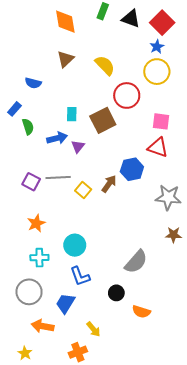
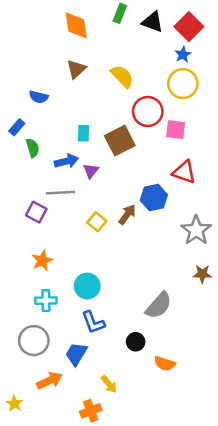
pink square: (161, 121) -> (176, 130), moved
gray line: (58, 178) -> (60, 193), moved
gray star: (168, 197) -> (196, 230), turned 30
orange arrow: (43, 326) -> (50, 381), turned 145
yellow star: (25, 353) -> (14, 404), moved

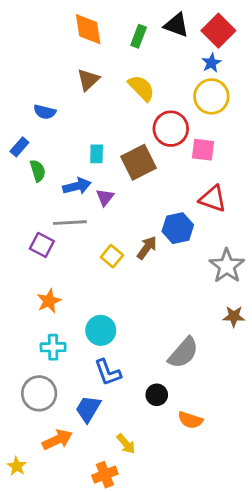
green rectangle: (120, 13) -> (139, 36), moved

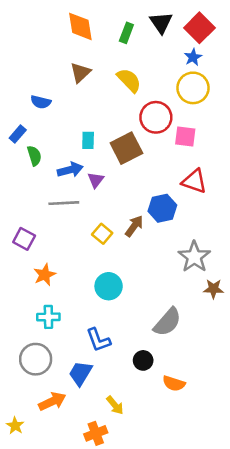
black triangle: (176, 25) -> (161, 23), turned 35
purple square: (42, 245) -> (24, 239), moved
gray star: (227, 266) -> (194, 257), moved
cyan circle: (101, 330) -> (109, 286), moved

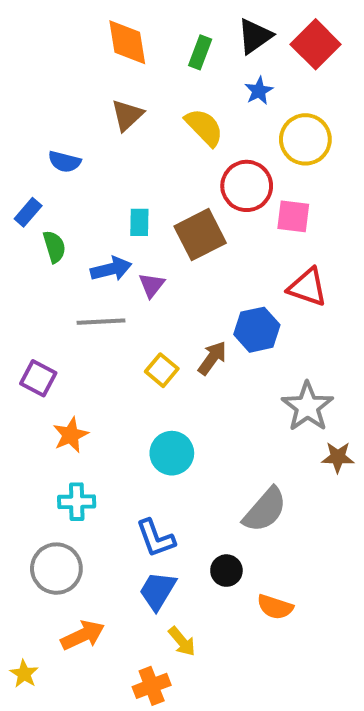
black triangle: (161, 23) -> (255, 36), turned 30
blue star: (193, 57) -> (259, 91), moved
blue trapezoid: (80, 373) -> (158, 591), moved

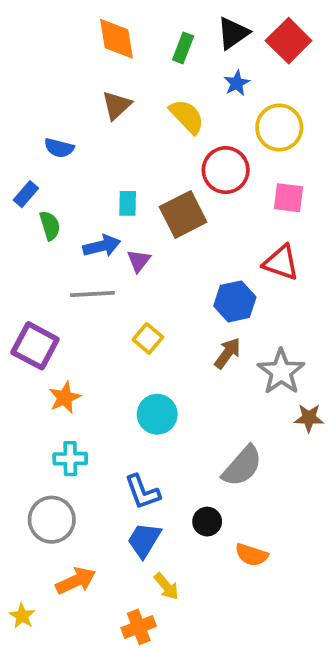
pink square: (293, 216) -> (289, 198), moved
brown arrow: (212, 358) -> (227, 353), moved
purple square: (38, 378) -> (35, 346), size x1.4

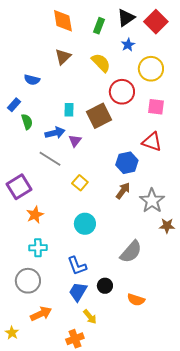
gray line: (92, 294) -> (50, 159), turned 35
purple square: (35, 346) -> (19, 187), turned 30
black circle: (207, 522) -> (105, 286), moved

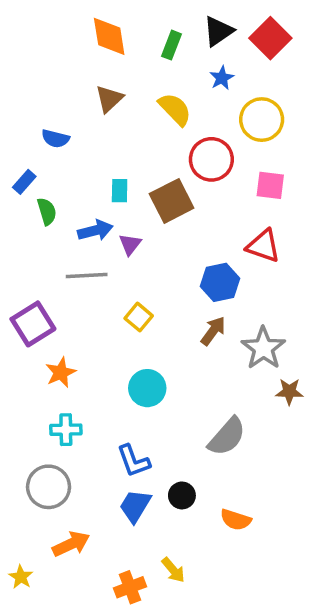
gray line: (50, 159) -> (87, 275), turned -35
yellow arrow: (90, 317) -> (173, 570), moved

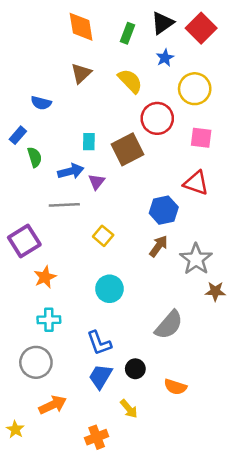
yellow arrow: (173, 570) -> (129, 409), moved

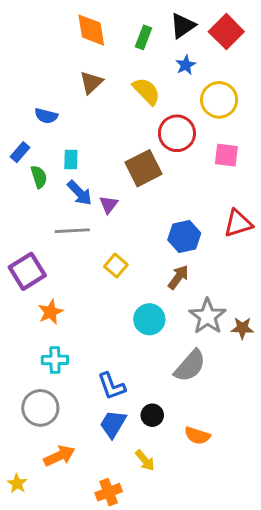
cyan rectangle: (89, 142) -> (71, 159), moved
blue arrow: (71, 171) -> (80, 193), turned 60
red triangle: (196, 183) -> (238, 223), moved, turned -36
gray star: (196, 259) -> (207, 316), moved
cyan circle: (109, 289) -> (149, 319), moved

